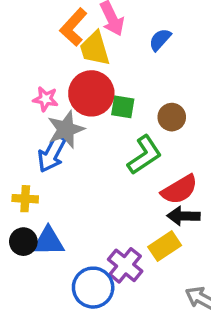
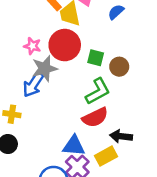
green square: (123, 107) -> (96, 58), moved
red semicircle: (179, 190) -> (95, 117), moved
blue triangle: (48, 241) -> (74, 146), moved

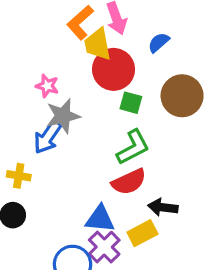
red circle: (65, 45) -> (114, 69), moved
brown circle: (119, 67) -> (182, 96), moved, size x1.6

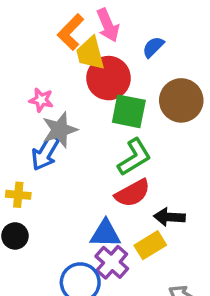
green square: (131, 103) -> (129, 111), size x1.5

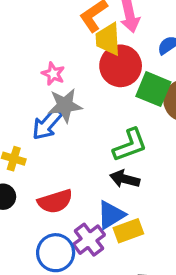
green square: (129, 111) -> (153, 89), moved
red semicircle: (133, 193) -> (55, 201), moved
black arrow: (169, 217) -> (125, 179), moved
blue triangle: (105, 234) -> (111, 215), moved, turned -44

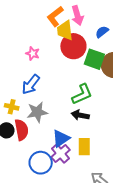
gray star: (65, 105) -> (37, 112), moved
red semicircle: (55, 201) -> (22, 130), moved, turned -80
blue triangle: (111, 215) -> (61, 138), moved
yellow rectangle: (128, 231) -> (84, 147), turned -66

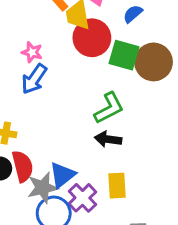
blue arrow: (31, 84) -> (34, 79), moved
gray star: (37, 112) -> (43, 188), moved
blue triangle: (61, 138) -> (62, 175), moved

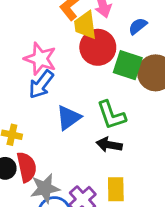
pink star: (32, 52) -> (40, 59), size x1.6
green L-shape: (109, 108) -> (111, 115), turned 96
blue triangle: (62, 175) -> (69, 118), moved

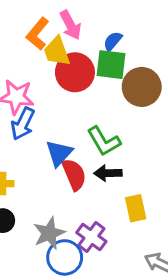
green square: (128, 65) -> (111, 65), moved
red semicircle: (27, 167) -> (74, 174), moved
yellow rectangle: (116, 189) -> (136, 208), moved

